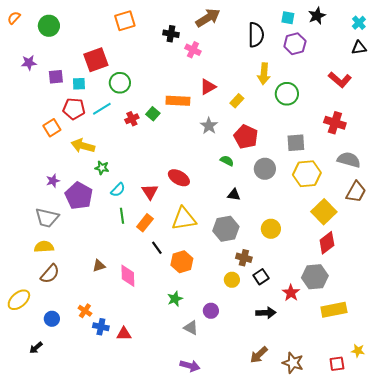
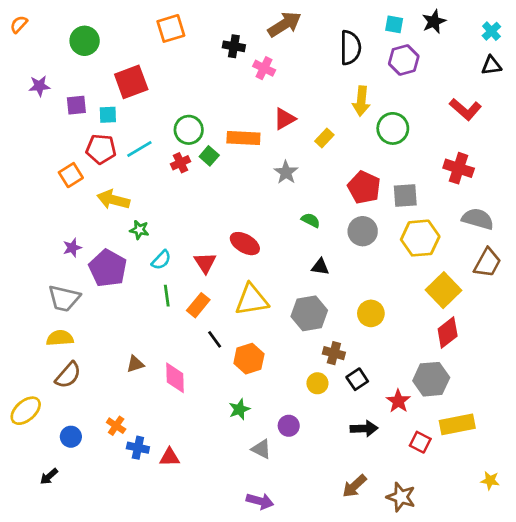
green circle: (49, 26) -> (85, 41), moved
green circle: (120, 83) -> (189, 130), moved
red pentagon: (246, 137) -> (364, 187), moved
red square: (337, 364) -> (420, 442), moved, turned 35

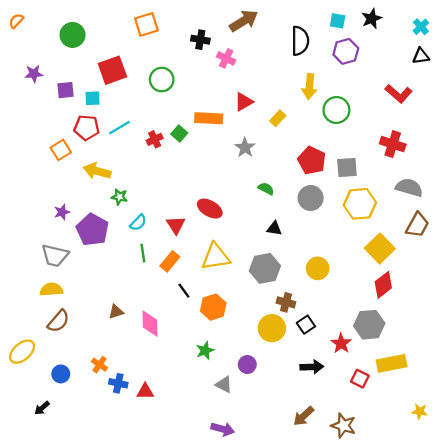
green circle: (189, 130) -> (162, 80), moved
yellow circle: (317, 383) -> (272, 328), size x1.5

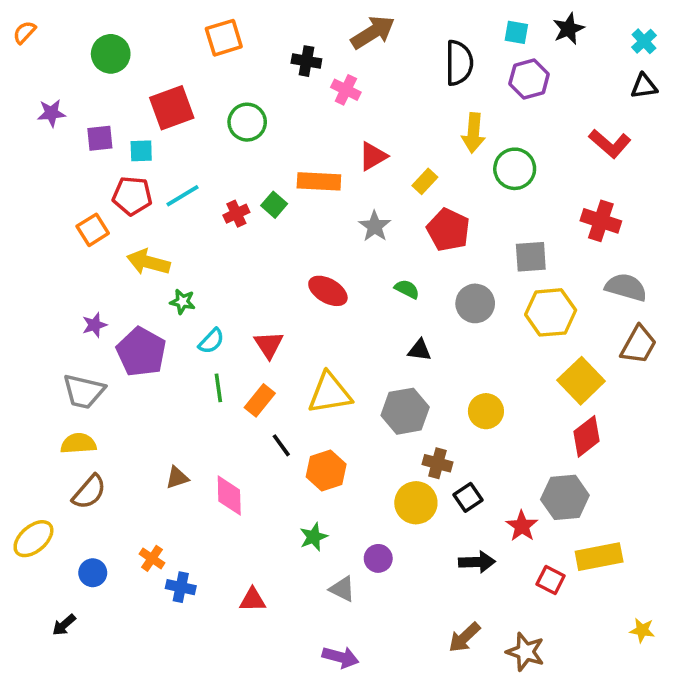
red pentagon: (312, 160) -> (448, 230), moved
red ellipse: (210, 209) -> (328, 291), moved
red triangle: (145, 392) -> (253, 600), moved

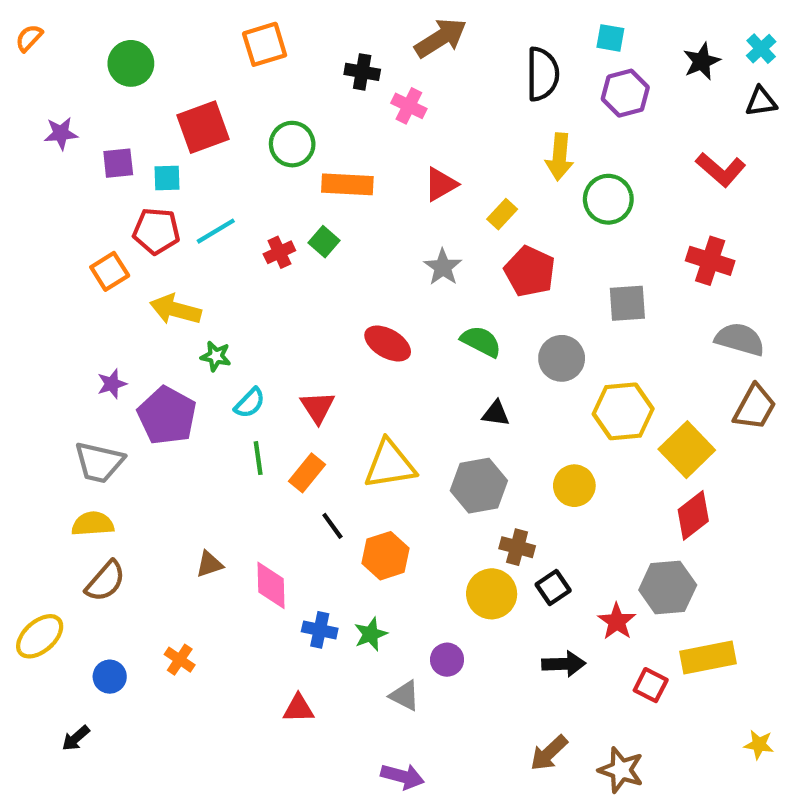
black star: (569, 29) -> (702, 61), moved
orange rectangle: (319, 181) -> (347, 184), moved
green semicircle: (407, 289) -> (481, 341), size x1.4
yellow hexagon: (551, 312) -> (623, 411), moved
blue cross: (181, 587) -> (320, 630), moved

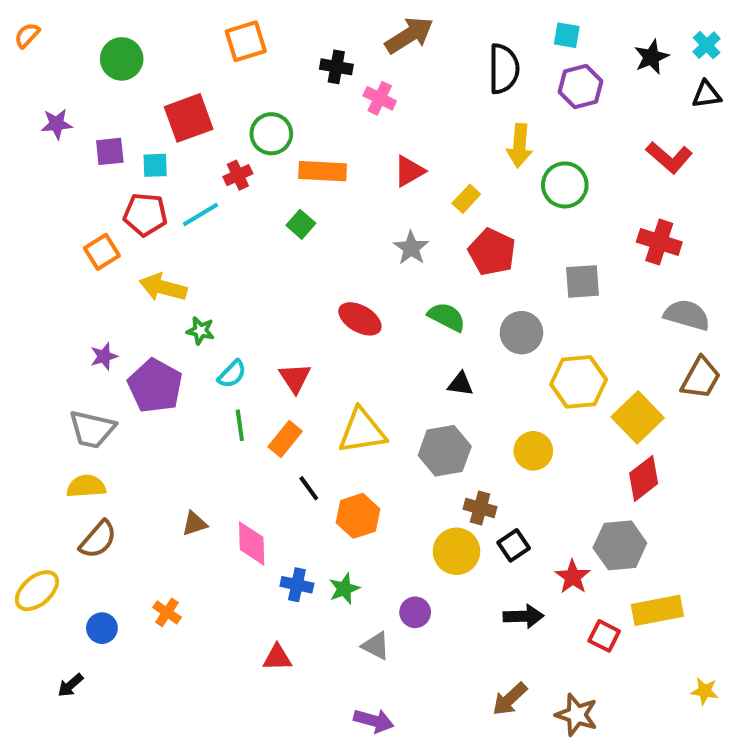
red cross: (279, 252) -> (238, 175), moved

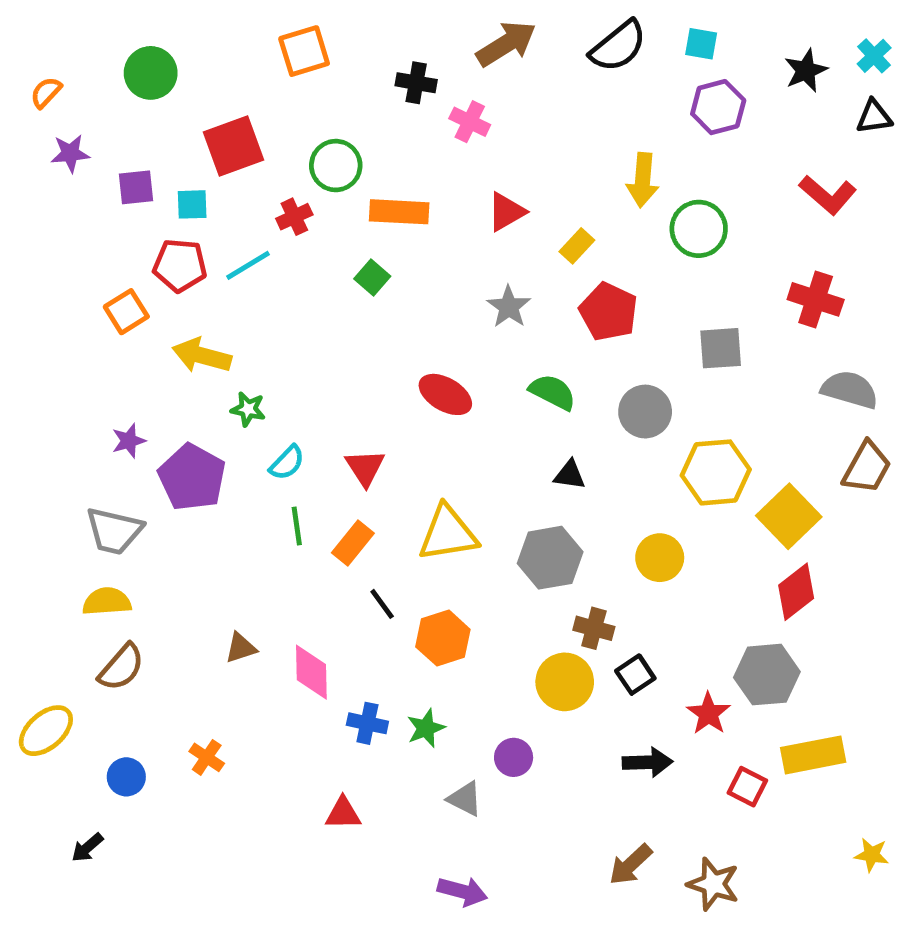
orange semicircle: (27, 35) -> (46, 92), moved
black semicircle: (504, 69) -> (618, 46), moved, turned 51

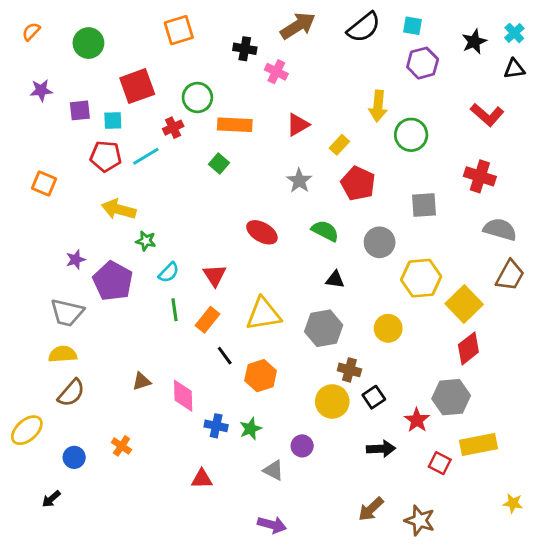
orange semicircle: (46, 92) -> (31, 32), moved
orange square: (126, 312) -> (44, 184), moved, turned -35

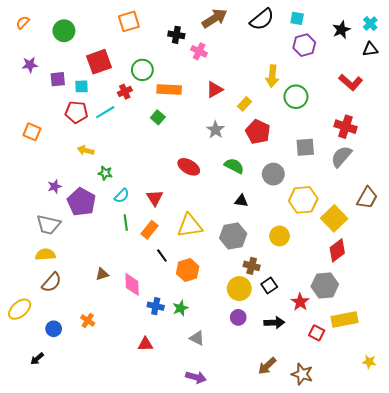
yellow arrow: (119, 209) -> (86, 150), size x0.7
gray semicircle: (500, 229) -> (341, 157), moved, turned -65
purple circle: (302, 446) -> (238, 317), moved

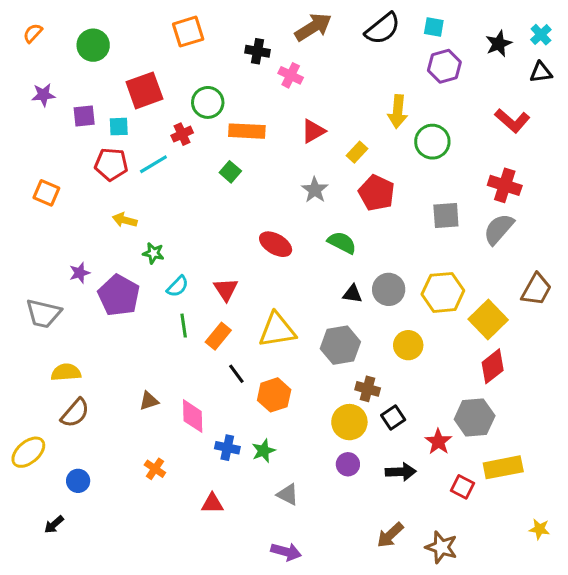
gray circle: (273, 174) -> (389, 289), moved
gray trapezoid: (48, 225) -> (43, 314), moved
orange cross: (88, 321) -> (155, 469), moved

